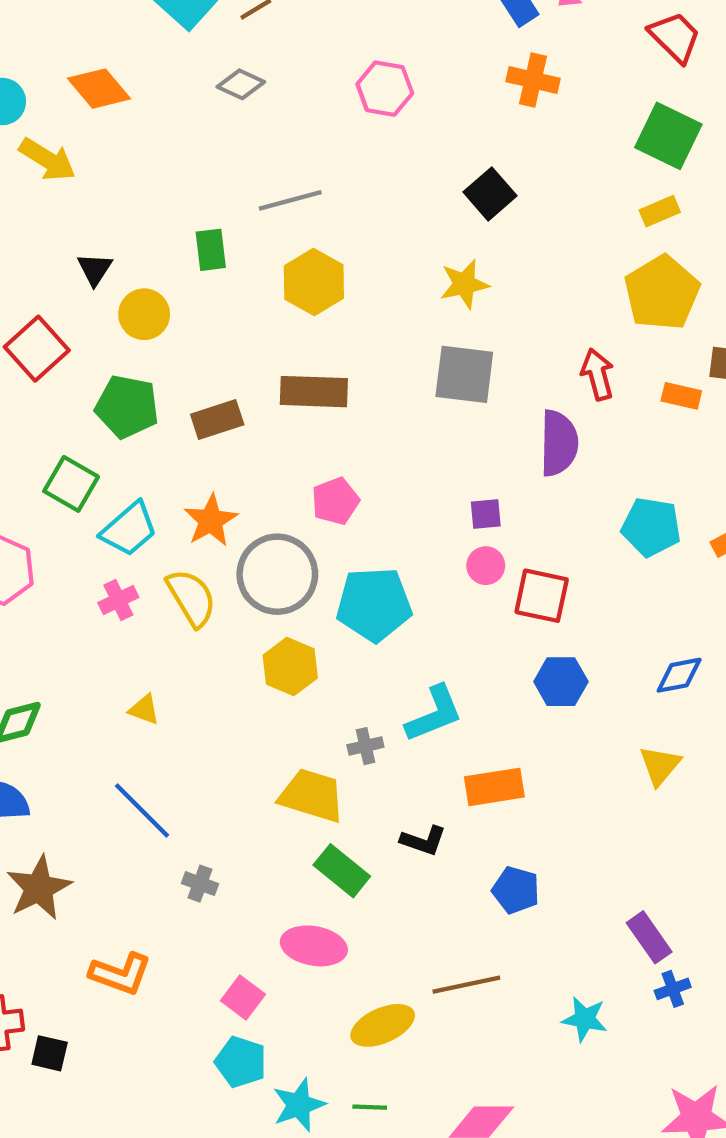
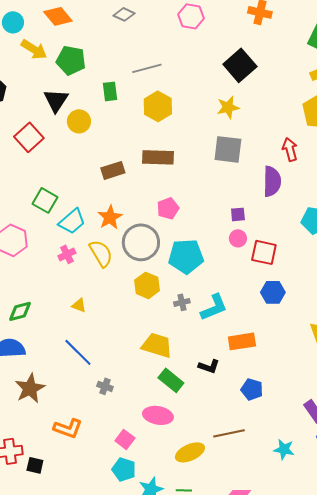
black square: (490, 194) -> (240, 65), size x1.4
black triangle: (95, 269) -> (56, 100), size x1.5
green pentagon: (127, 407) -> (71, 60), moved
gray cross: (365, 746) -> (182, 302), moved

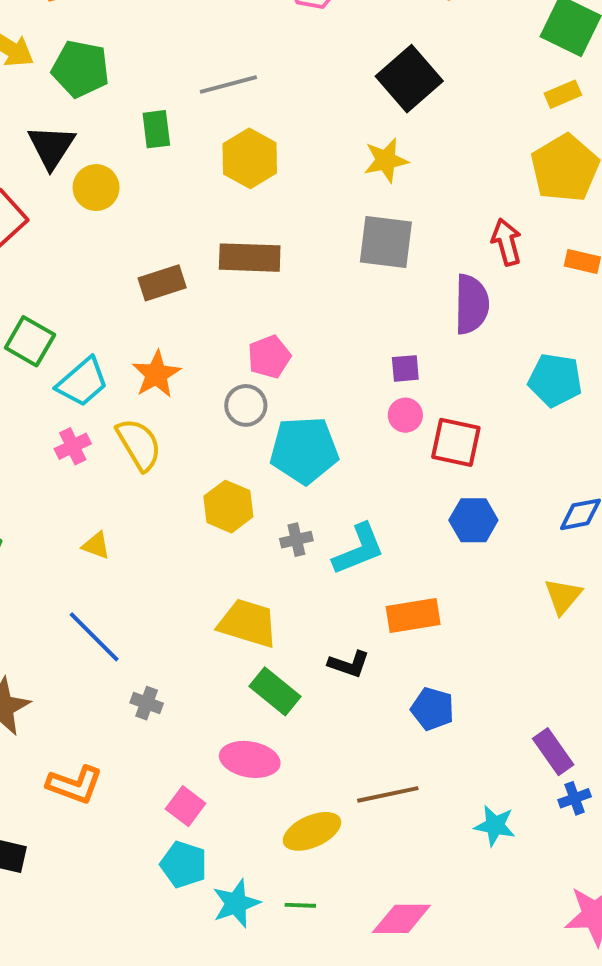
gray circle: (141, 242) -> (246, 405), moved, size x0.6

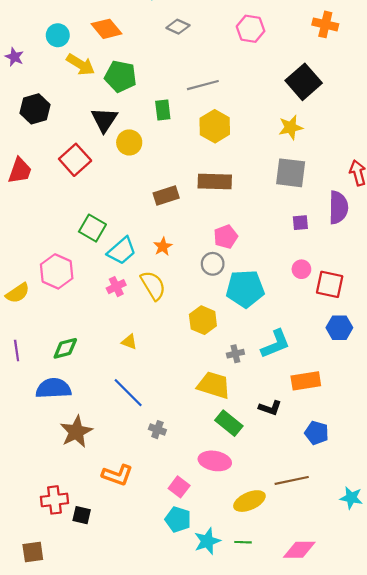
purple square: (405, 368) -> (300, 223), moved
orange star: (156, 374) -> (163, 246), size x0.7
gray cross: (296, 540) -> (235, 354), moved

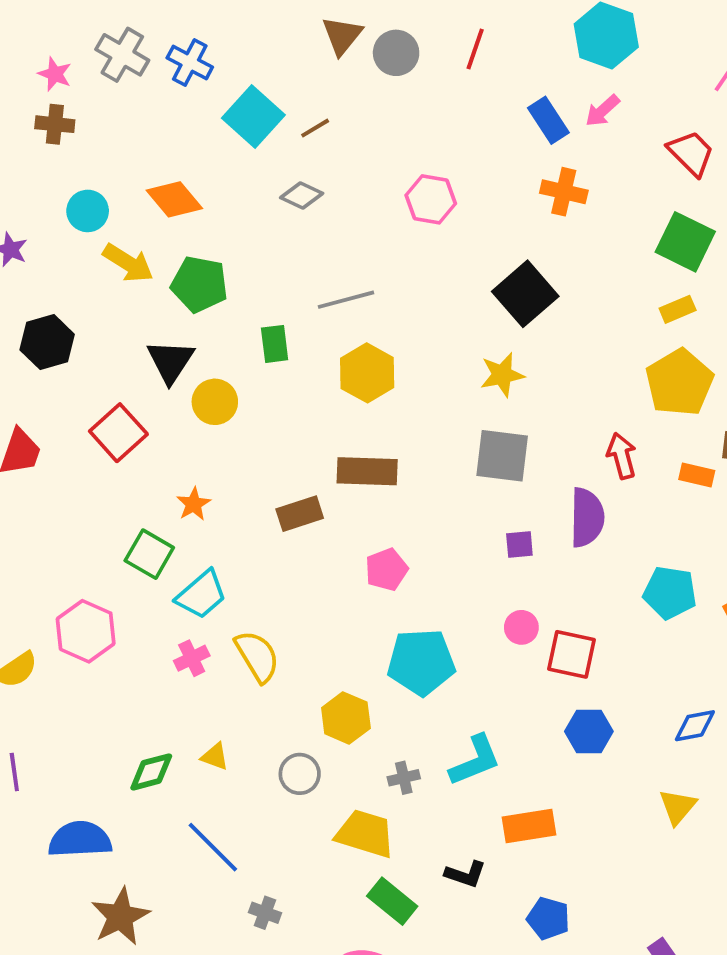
brown rectangle: (166, 196) -> (300, 514), moved
orange star: (163, 246) -> (194, 504), moved
gray circle: (213, 264) -> (300, 774), moved
green diamond: (65, 348) -> (151, 772), moved

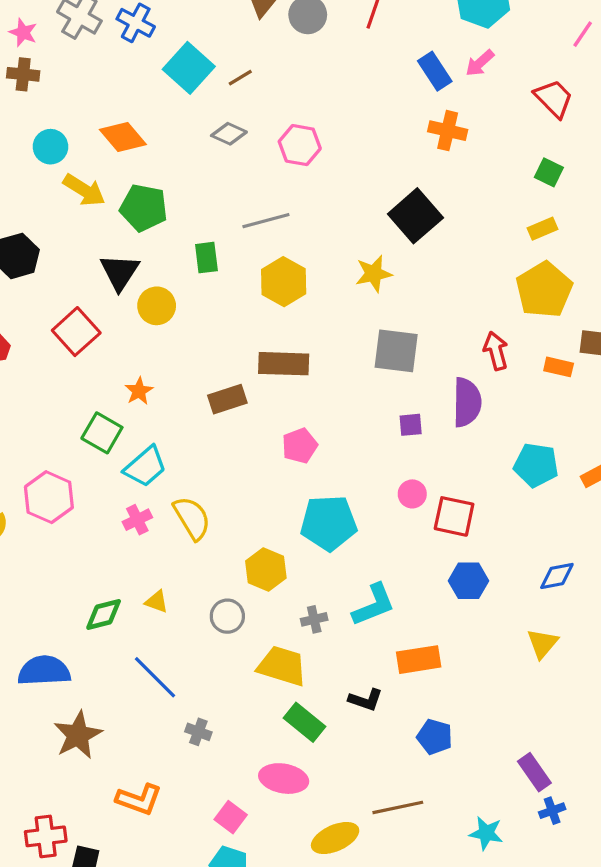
pink hexagon: (431, 199) -> (300, 145), moved
green square: (685, 242) -> (549, 172), size x0.6
yellow star: (502, 375) -> (374, 274), moved

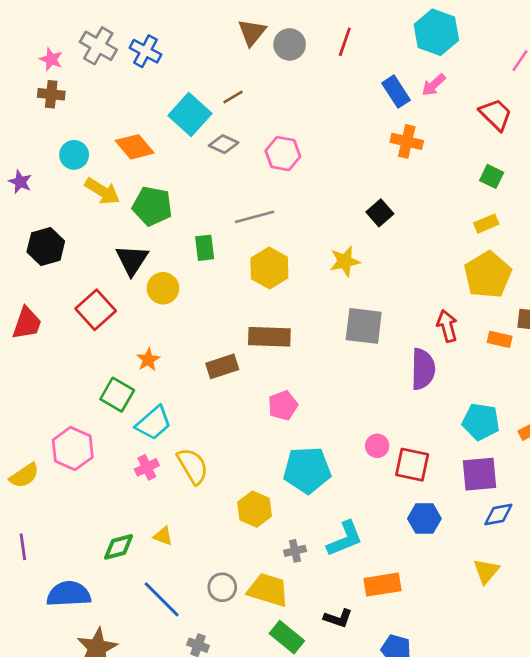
cyan square: (189, 68) -> (190, 114), moved
black square: (415, 216) -> (380, 213), size x0.6
purple square: (411, 425) -> (479, 474), moved, size x1.8
gray circle: (227, 616) -> (222, 587), moved

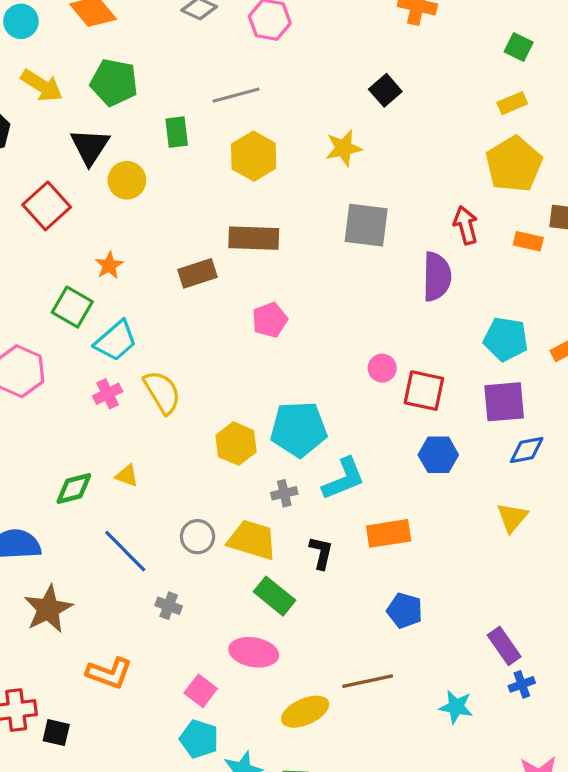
yellow arrow: (102, 191) -> (42, 86), moved
cyan pentagon: (307, 470) -> (299, 429), moved
black L-shape: (338, 618) -> (321, 553), moved, turned -96

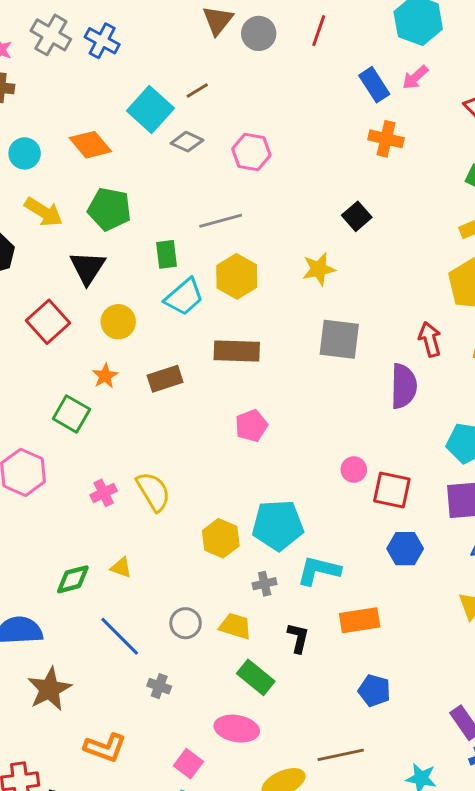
yellow circle: (127, 180) -> (118, 322), moved
brown rectangle: (198, 273) -> (165, 379), moved
cyan trapezoid: (116, 341) -> (184, 297), moved
cyan L-shape: (344, 479) -> (319, 571), turned -144
yellow trapezoid: (252, 540) -> (235, 626), size x0.7

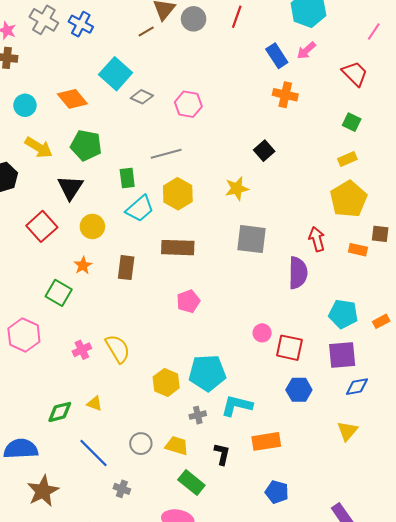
brown line: (197, 91) -> (146, 32), moved
brown rectangle: (165, 379) -> (126, 268), turned -65

